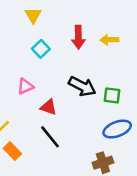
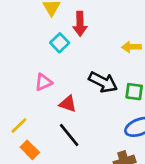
red arrow: (78, 37) -> (80, 24), moved
yellow arrow: (109, 40) -> (131, 47), moved

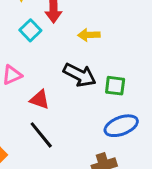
yellow arrow: (131, 47) -> (89, 35), moved

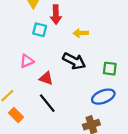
cyan square: (30, 30) -> (40, 30), turned -32
green square: (115, 86) -> (110, 69), moved

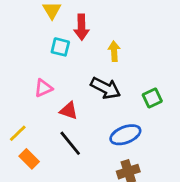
yellow arrow: (81, 33) -> (114, 51), turned 88
green square: (110, 69) -> (152, 98), turned -32
blue ellipse: (103, 97) -> (125, 135), moved

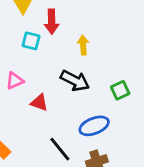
black line: (70, 143) -> (60, 149), moved

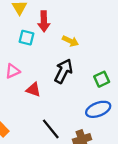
yellow arrow: (83, 45) -> (70, 41), turned 119
black arrow: (75, 81) -> (63, 71), turned -90
blue ellipse: (94, 126) -> (98, 109), moved

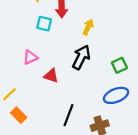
yellow arrow: (70, 41) -> (88, 27), turned -91
black line: (51, 129) -> (69, 115), turned 60

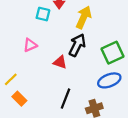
yellow arrow: (88, 27) -> (84, 17), size x1.5
green square: (119, 65) -> (113, 53), size x1.5
red triangle: (51, 76) -> (60, 62), moved

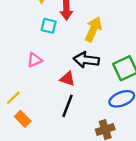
black arrow: (77, 45) -> (86, 60), turned -110
black line: (65, 99) -> (67, 106), moved

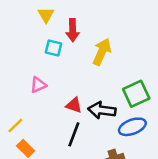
black arrow: (86, 60) -> (102, 110), moved

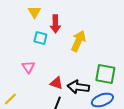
pink triangle: (38, 85) -> (28, 67), turned -40
green square: (136, 94) -> (105, 74), turned 35

